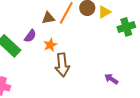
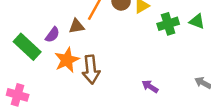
brown triangle: (48, 18) -> (77, 26), moved
orange star: (50, 45) -> (67, 60), moved, size x1.5

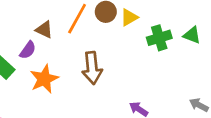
brown triangle: (77, 26) -> (44, 30), moved, turned 35
brown arrow: (91, 70) -> (92, 68), moved

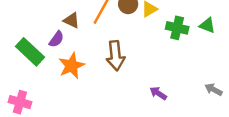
green cross: (159, 38) -> (177, 28), turned 30

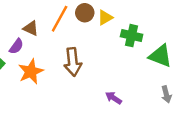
green triangle: (207, 25) -> (160, 56), moved, size x1.5
gray arrow: (214, 89) -> (166, 94), turned -133

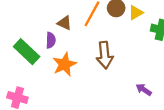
purple semicircle: (16, 46) -> (51, 40), turned -35

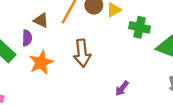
purple arrow: (144, 90) -> (122, 88), turned -84

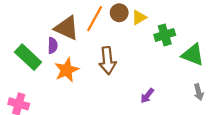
brown triangle: (41, 20) -> (67, 28), size x1.6
green cross: (140, 27) -> (165, 35), turned -30

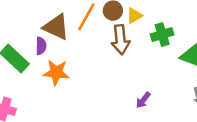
brown arrow: (107, 61) -> (120, 40), moved
orange star: (67, 70) -> (56, 72), turned 30

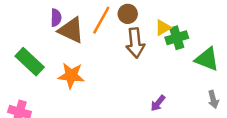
yellow triangle: (134, 16) -> (163, 28), moved
purple semicircle: (41, 46) -> (56, 18), moved

